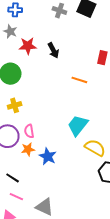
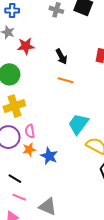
black arrow: (53, 50) -> (61, 57), moved
orange line: (79, 80) -> (66, 80), moved
yellow cross: (15, 105) -> (14, 106), size x1.5

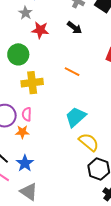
black arrow: (61, 57) -> (74, 28), moved, turned -35
yellow cross: (14, 106) -> (32, 83), moved
blue star: (49, 156) -> (25, 163), moved

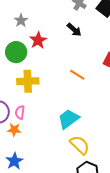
gray star: (25, 13) -> (21, 20), moved
red star: (40, 30) -> (38, 40), moved, turned 30
orange line: (72, 72) -> (77, 75), moved

